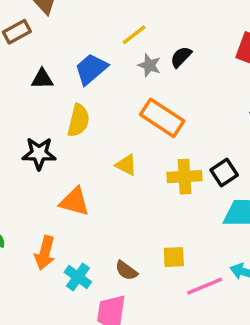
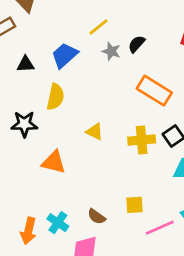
orange rectangle: (162, 118) -> (154, 91), moved
orange arrow: (45, 253) -> (28, 231), moved

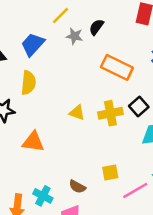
yellow triangle: (95, 132) -> (77, 113), moved

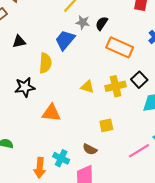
black semicircle: (96, 27) -> (102, 23), moved
blue trapezoid: (33, 44) -> (65, 40), moved
yellow square: (110, 172) -> (106, 125), moved

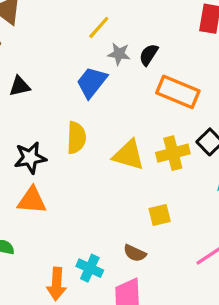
yellow semicircle: (45, 63) -> (76, 138), moved
yellow triangle: (87, 87) -> (129, 155), size x1.5
orange triangle: (51, 113) -> (32, 200), moved

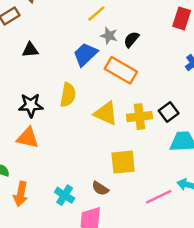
orange rectangle: (178, 92) -> (121, 70), moved
yellow square: (160, 215) -> (123, 162), size x1.5
orange arrow: (57, 284) -> (21, 194), moved

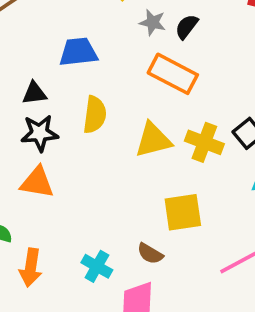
black triangle: (30, 50) -> (34, 93), moved
blue trapezoid: (85, 54) -> (78, 52), moved, turned 40
yellow triangle: (106, 113) -> (153, 140), turned -36
yellow cross: (139, 117) -> (204, 142), turned 30

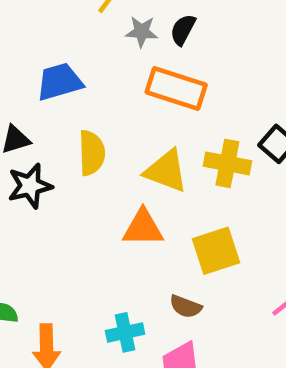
yellow triangle: (153, 140) -> (166, 171), turned 45
orange triangle: (37, 182) -> (143, 228), moved
cyan cross: (97, 266) -> (125, 332), turned -32

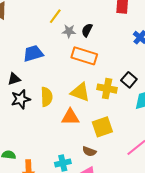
yellow semicircle: (92, 153) -> (47, 97), moved

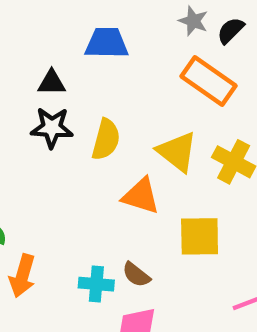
brown semicircle: (89, 151) -> (136, 275), moved

